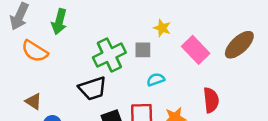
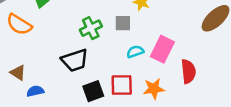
pink rectangle: (196, 50) -> (162, 49), moved, turned 70
green cross: (109, 55) -> (91, 28), size x0.7

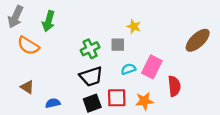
black trapezoid: (75, 60) -> (91, 76), moved
blue semicircle: (35, 91) -> (53, 103), moved

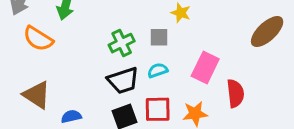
cyan semicircle: (128, 69) -> (158, 70), moved
brown triangle: (27, 87) -> (37, 95), size x1.5

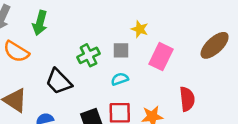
pink rectangle: (205, 68) -> (161, 57), moved
black trapezoid: (123, 80) -> (59, 82), moved, turned 64

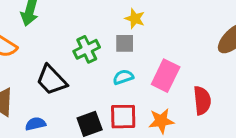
yellow star: (140, 29) -> (135, 19), moved
pink rectangle: (161, 57) -> (166, 76), moved

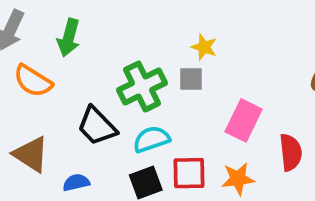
green cross: (87, 49) -> (142, 87), size x1.4
cyan semicircle: (123, 77) -> (151, 139), moved, size x1.4

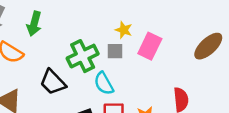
pink rectangle: (244, 120) -> (150, 46), moved
cyan semicircle: (151, 139) -> (104, 83), moved, turned -100

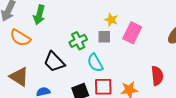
green cross: (83, 56) -> (78, 41), size x0.7

